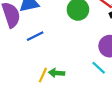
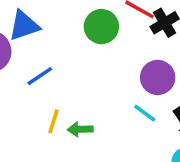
yellow line: (43, 75) -> (54, 121), moved

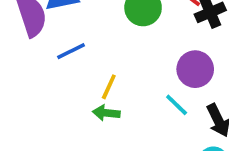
yellow line: (54, 121) -> (109, 87), moved

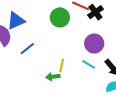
yellow line: (109, 87) -> (62, 66), moved

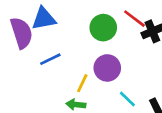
purple circle: (94, 44) -> (107, 68), moved
yellow line: (62, 66) -> (82, 83), moved

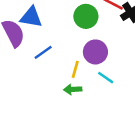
blue triangle: (44, 19) -> (31, 17), turned 30
cyan line: (127, 99) -> (106, 78), moved

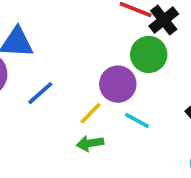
green circle: (86, 16) -> (149, 54), moved
yellow line: (75, 69) -> (91, 113), turned 35

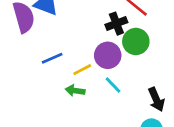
black cross: (164, 20) -> (116, 24), moved
blue line: (40, 93) -> (52, 58), moved

